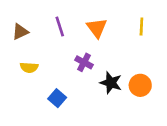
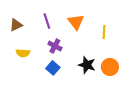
yellow line: (141, 27) -> (104, 32), moved
purple cross: (84, 62) -> (55, 46), moved
blue square: (57, 98) -> (53, 68), moved

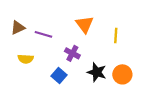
purple line: (47, 21) -> (43, 34), moved, turned -56
purple cross: (55, 46) -> (72, 53), moved

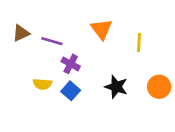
purple cross: (72, 53) -> (71, 64), moved
yellow semicircle: (26, 59) -> (42, 84), moved
orange circle: (122, 74) -> (159, 87), moved

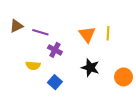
orange triangle: (101, 29) -> (87, 34), moved
orange circle: (159, 87) -> (124, 77), moved
blue square: (71, 91) -> (55, 82), moved

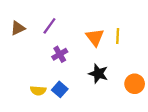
purple line: (40, 32) -> (49, 26), moved, turned -70
purple cross: (55, 50) -> (60, 54), turned 32
yellow semicircle: (33, 66) -> (38, 91), moved

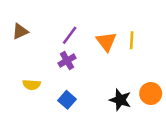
purple line: (49, 26) -> (70, 35), moved
black star: (98, 74) -> (120, 100), moved
yellow semicircle: (38, 91) -> (32, 85), moved

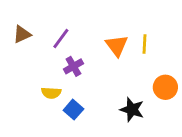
purple line: (70, 35) -> (61, 39), moved
yellow semicircle: (32, 85) -> (51, 93), moved
orange circle: (151, 94) -> (165, 87), moved

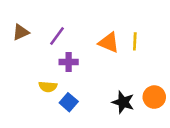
orange triangle: (117, 45) -> (109, 43), turned -30
purple cross: (73, 66) -> (69, 62), turned 30
orange circle: (165, 87) -> (154, 97), moved

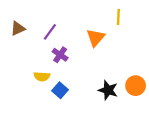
yellow line: (135, 41) -> (118, 17), moved
orange triangle: (109, 43) -> (96, 38), turned 48
purple cross: (69, 62) -> (60, 55), turned 35

